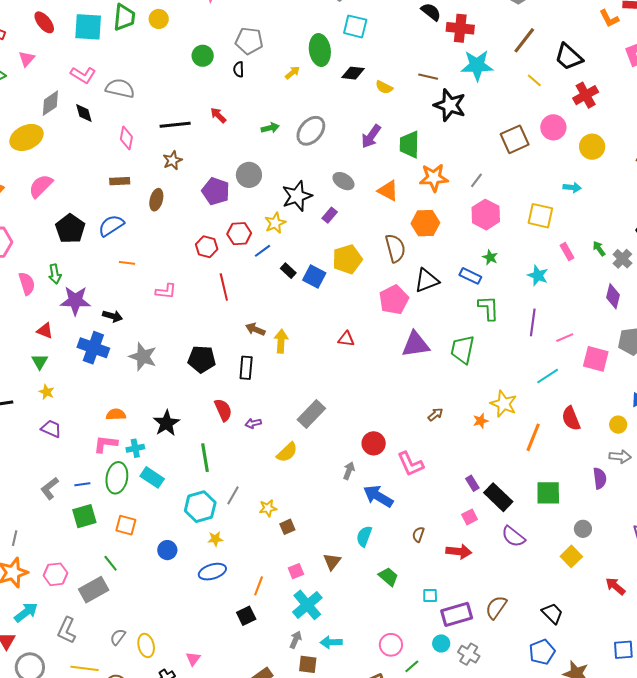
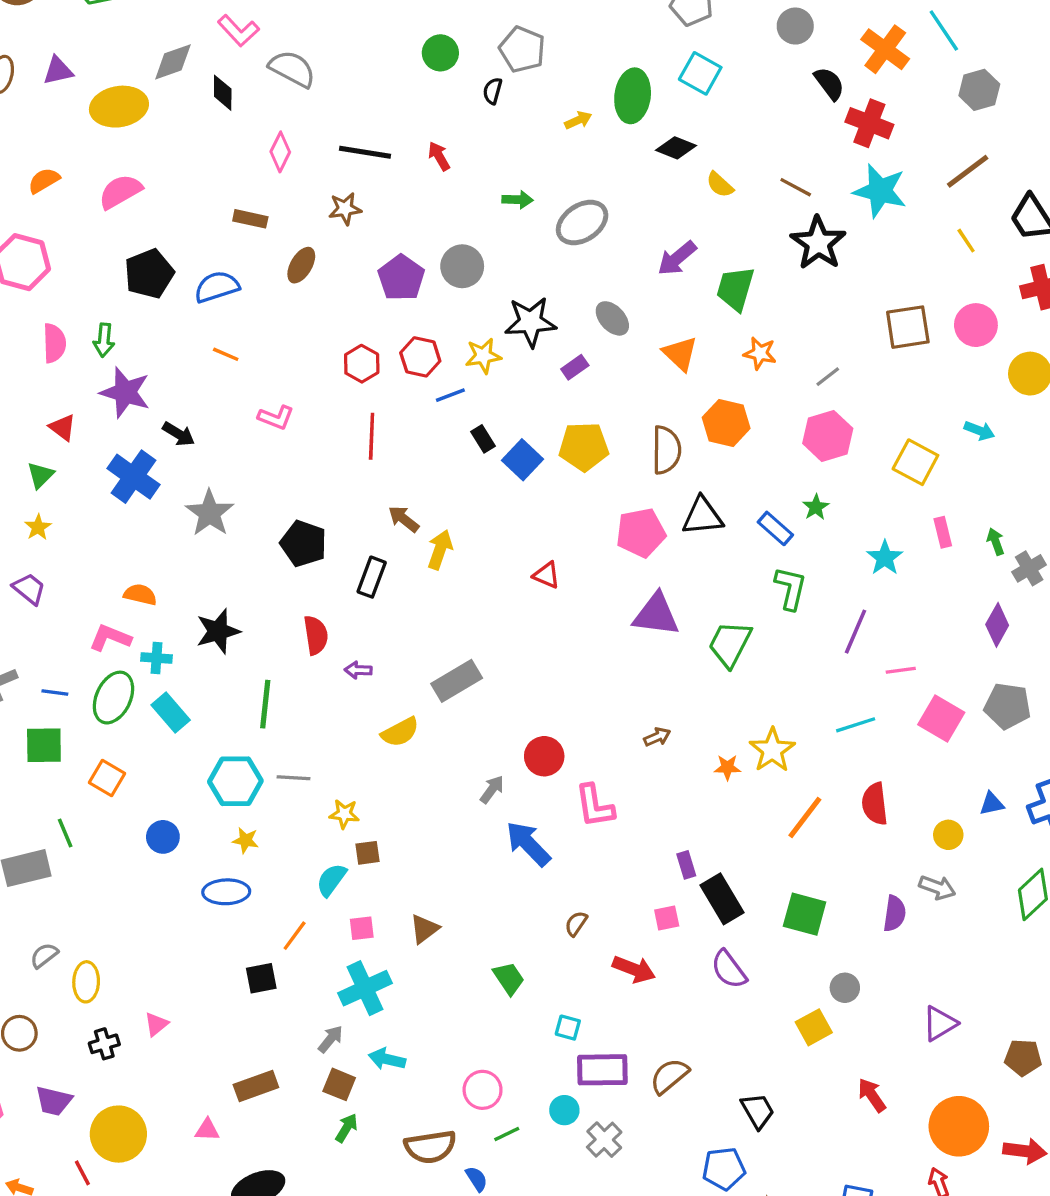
orange star: (434, 178) -> (760, 353), size x0.7
gray line: (233, 495) -> (294, 778), turned 48
cyan semicircle: (364, 536) -> (331, 880), moved

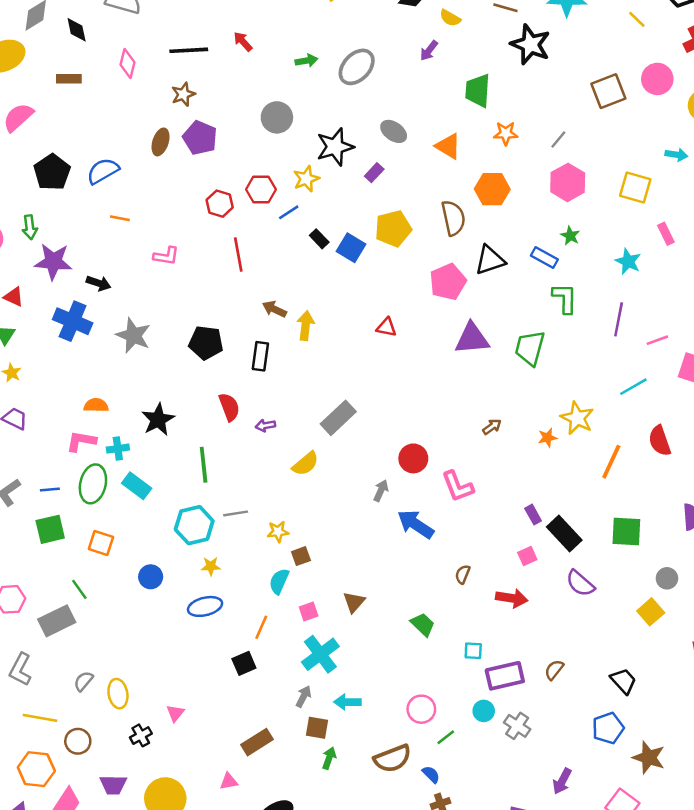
brown rectangle: (250, 219) -> (69, 79), moved
purple arrow: (677, 258) -> (429, 51), moved, size x0.7
purple pentagon: (401, 278) -> (200, 138), moved
brown semicircle: (669, 1076) -> (554, 670), size x0.7

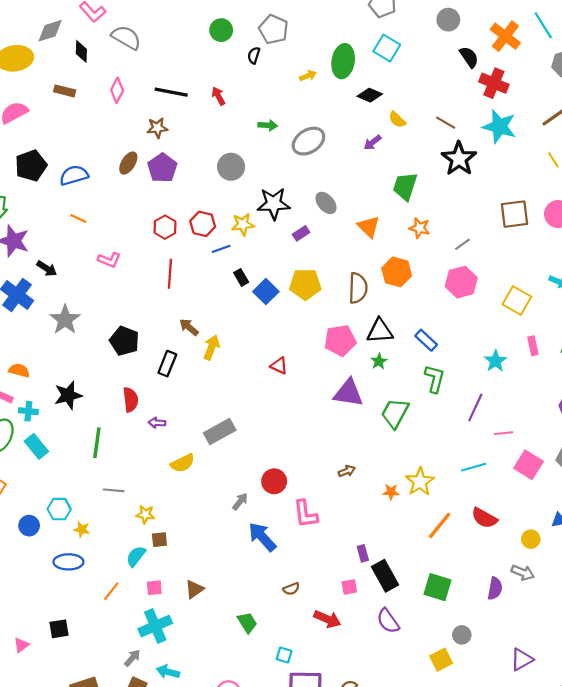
green star: (570, 236) -> (379, 361), moved
red semicircle: (660, 441) -> (484, 518), turned -56
cyan hexagon: (194, 525) -> (59, 509), moved, size x0.7
brown semicircle: (463, 574) -> (291, 589), turned -147
black square: (244, 663) -> (59, 629), moved

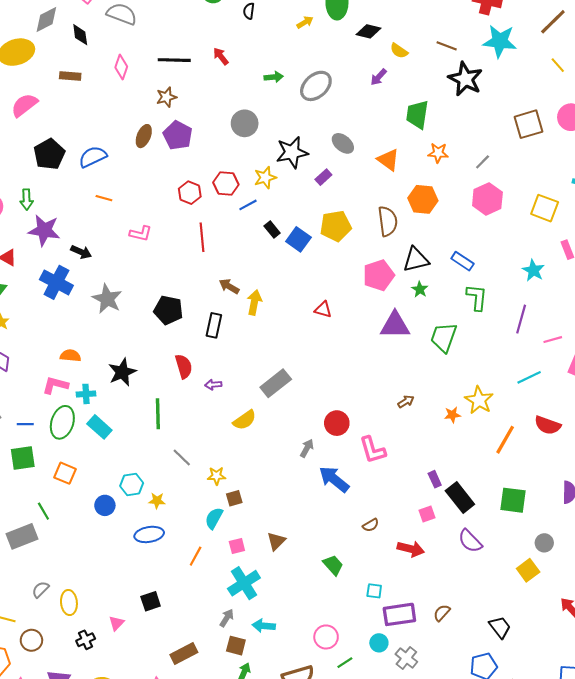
gray line: (114, 490) -> (182, 457), turned 48

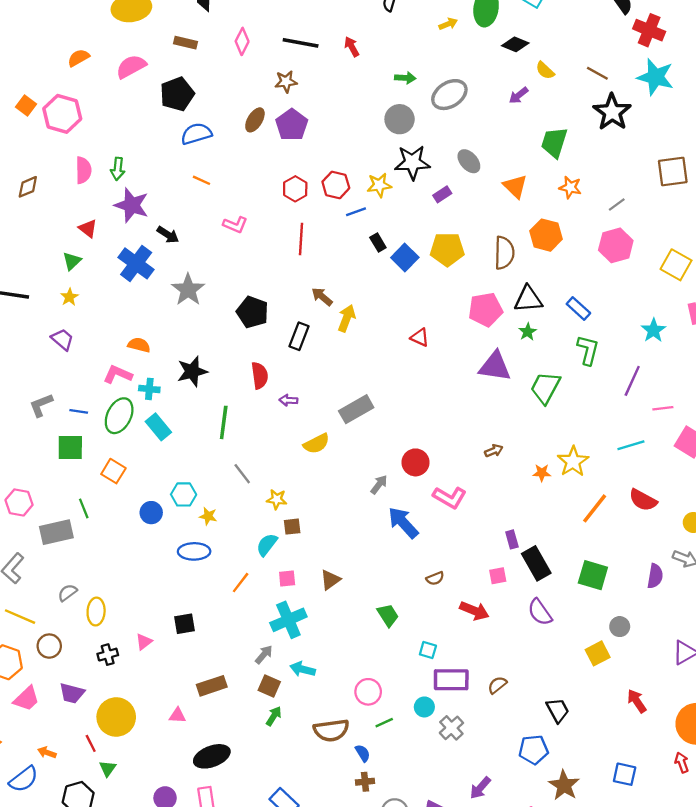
gray circle: (245, 123) -> (400, 119), moved
black pentagon: (49, 154) -> (177, 94), moved
pink L-shape: (373, 450) -> (450, 497), turned -52

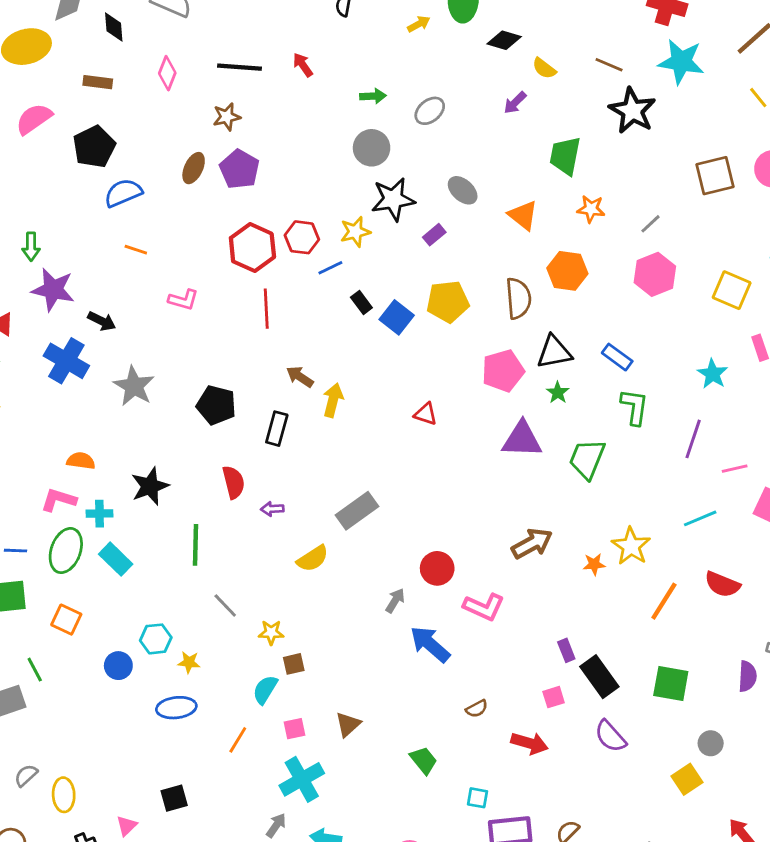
gray ellipse: (449, 95) -> (430, 111), size x0.7
red hexagon: (295, 189) -> (252, 248), size x1.5
brown arrow: (494, 451) -> (532, 544), size x1.8

